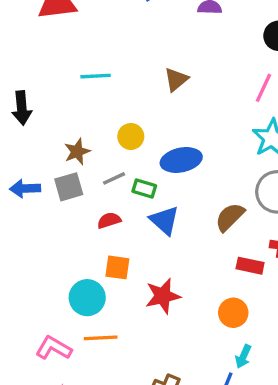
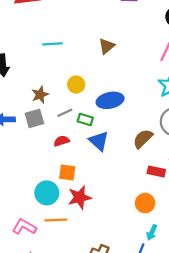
red star: (163, 296) -> (80, 197), moved

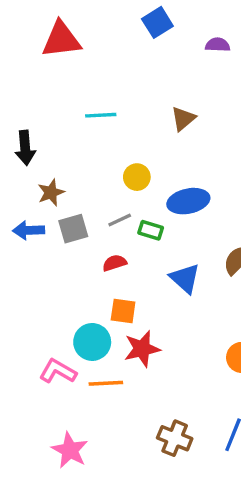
brown star: (40, 95) -> (51, 193), moved
blue triangle: (99, 141) -> (185, 278), moved
pink L-shape: (24, 227) -> (58, 371), moved

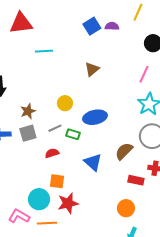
blue square: (157, 22) -> (92, 26), moved
cyan line: (101, 115) -> (44, 51), moved
brown star: (51, 193) -> (28, 111), moved

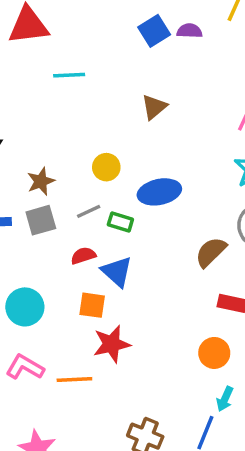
blue triangle: (93, 162) -> (117, 272), moved
cyan circle: (39, 199) -> (25, 307), moved

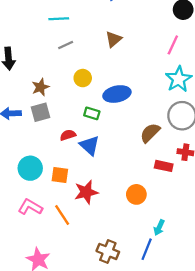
gray line: (89, 211) -> (66, 45), moved
orange square: (92, 305) -> (60, 175), moved
orange circle: (214, 353) -> (136, 194), moved
orange line: (74, 380) -> (62, 215), turned 60

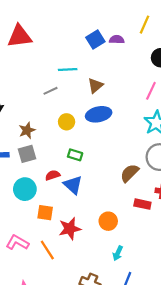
cyan line: (59, 19) -> (68, 69), moved
blue ellipse: (117, 94) -> (99, 114), moved
cyan circle: (30, 168) -> (25, 189), moved
orange circle: (136, 194) -> (108, 221), moved
cyan arrow: (159, 228) -> (118, 253), moved

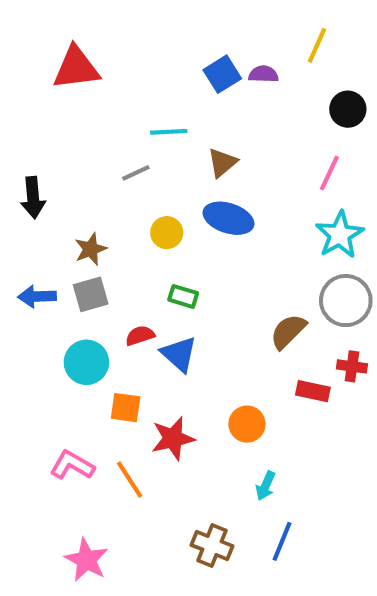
blue ellipse: (99, 114) -> (228, 218), turned 30

